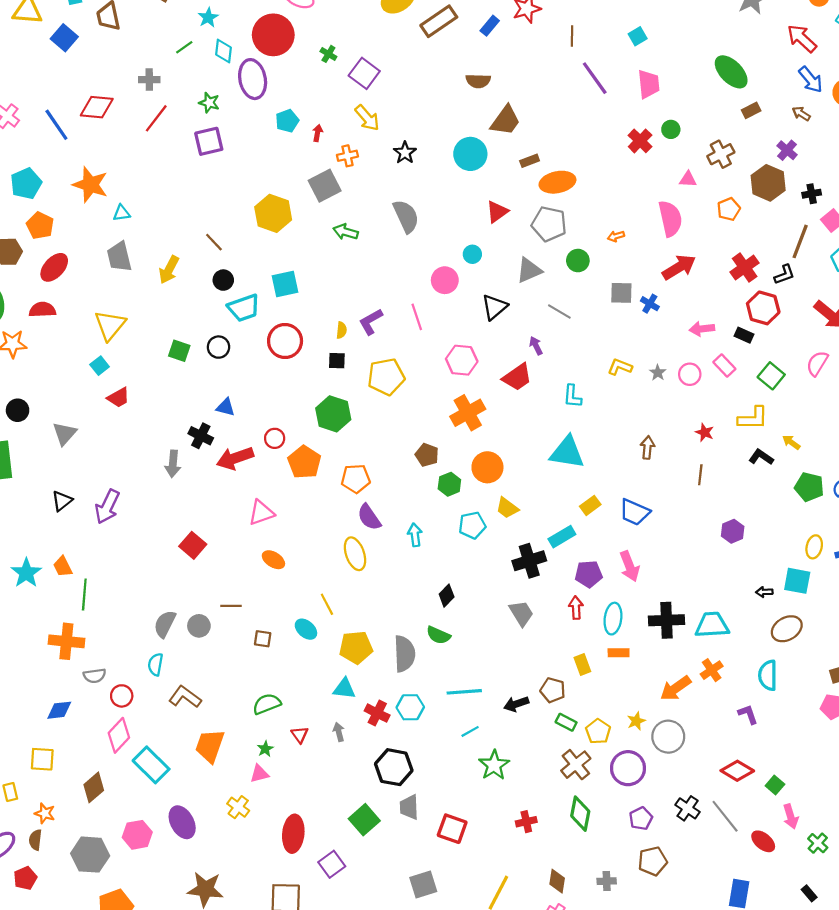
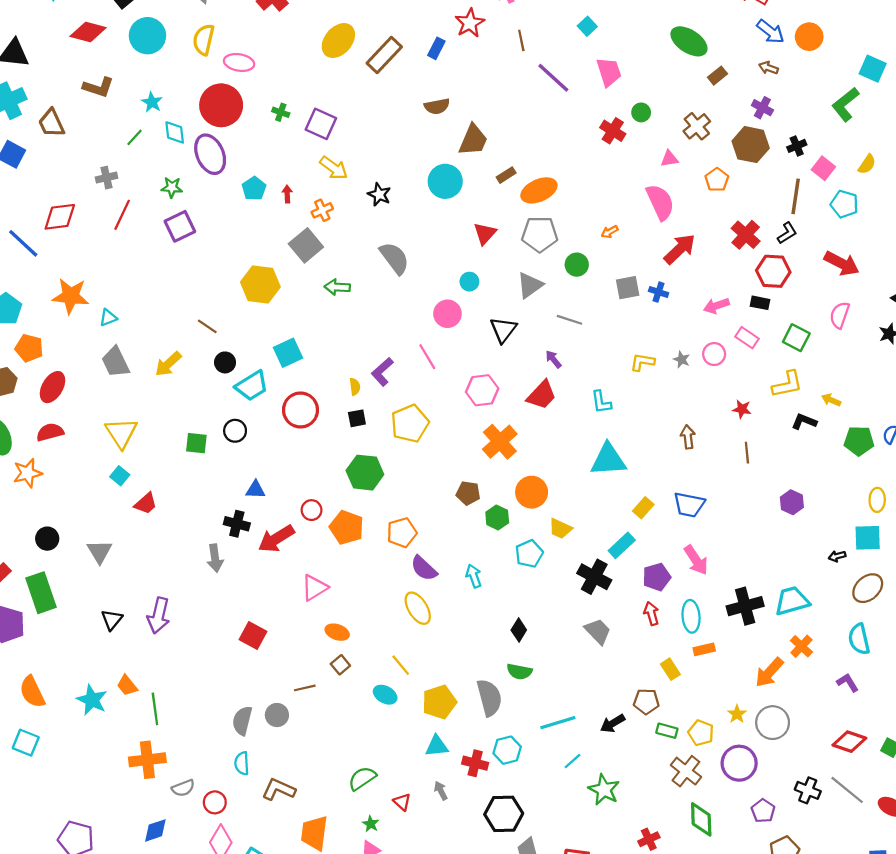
yellow arrow: (169, 270) -> (168, 364), turned 32
black cross: (529, 561) -> (594, 577), turned -32
brown square: (263, 639) -> (340, 665), moved, turned -36

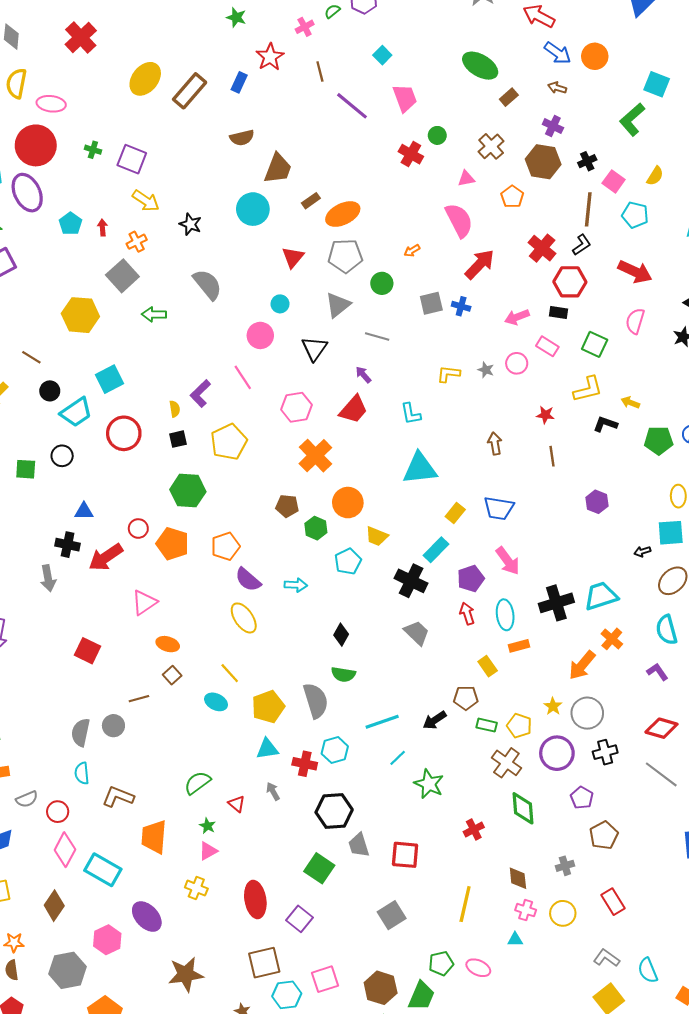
cyan arrow: (474, 576) -> (296, 585), turned 115
black cross: (808, 790) -> (605, 752), moved, turned -35

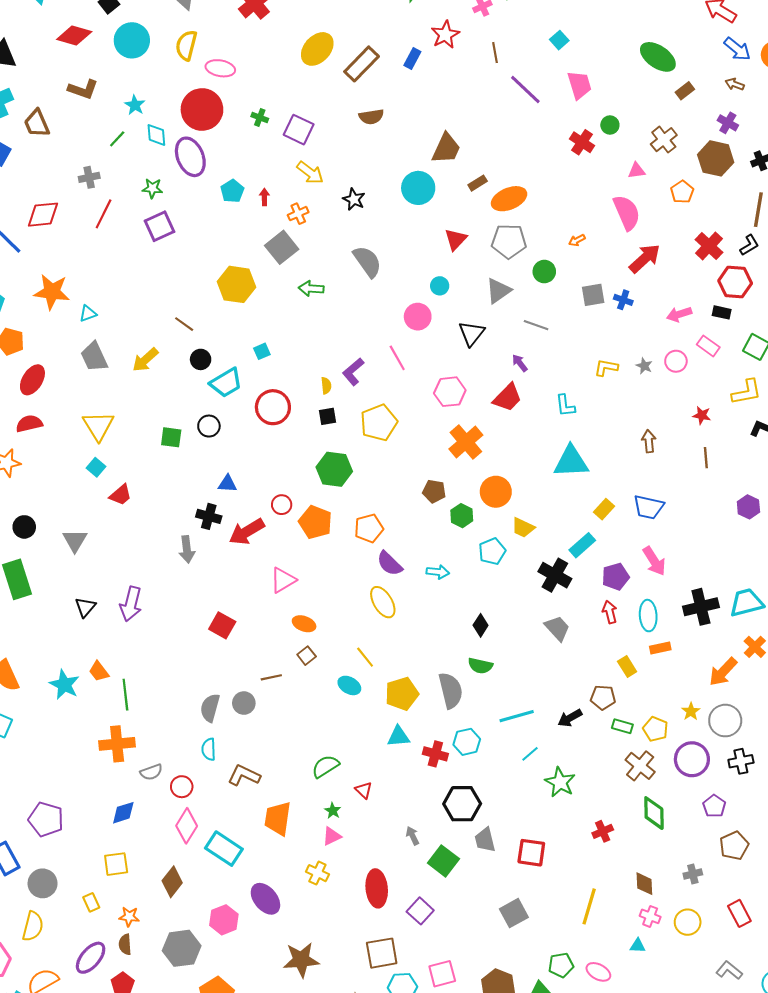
brown semicircle: (242, 138) -> (371, 117), moved
cyan square: (109, 379) -> (262, 351), size x0.6
gray arrow: (273, 791) -> (413, 836), moved

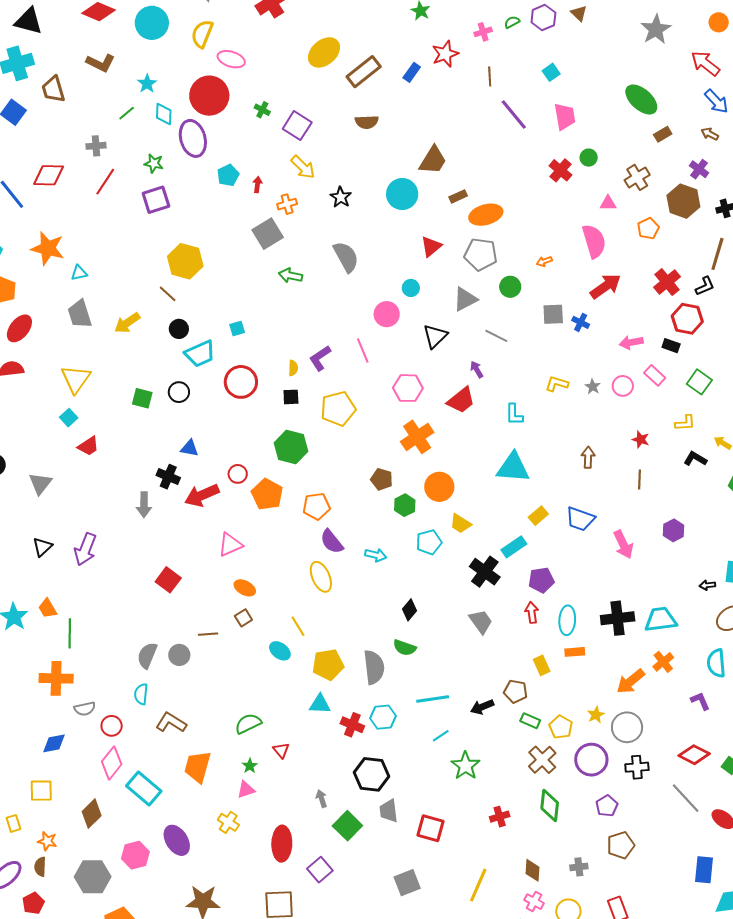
yellow hexagon: (237, 284) -> (185, 261), moved
yellow L-shape: (746, 392) -> (685, 423), size x0.7
pink arrow: (654, 561) -> (623, 544), moved

